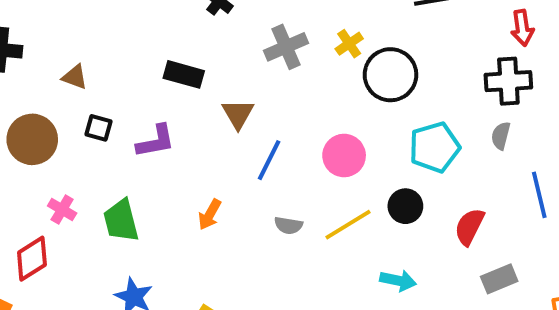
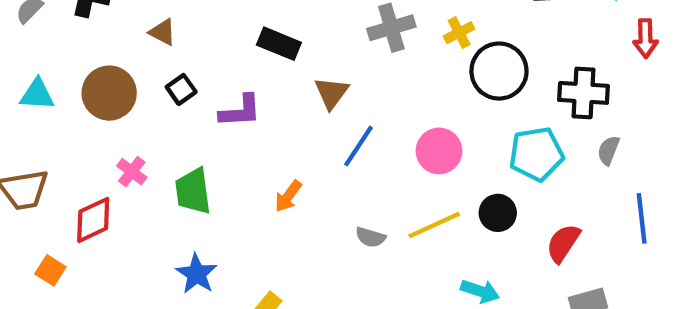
black cross: (508, 81) -> (584, 93), moved
black square: (98, 128) -> (181, 89), turned 32
gray semicircle: (288, 225) -> (370, 237), moved

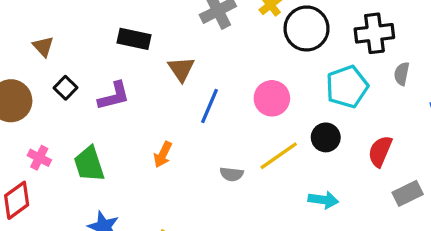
brown triangle: (163, 32) -> (43, 46), turned 30

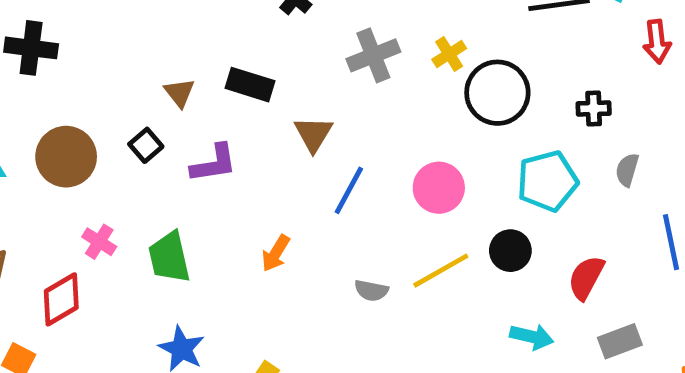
black cross: (374, 33) -> (594, 109), size x0.6
brown triangle: (43, 46) -> (179, 93), moved
cyan arrow: (323, 200) -> (532, 337), moved

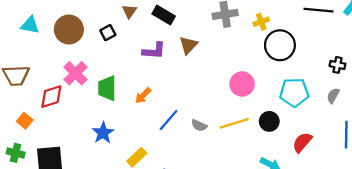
black cross: (594, 109) -> (337, 65), moved
purple L-shape: (214, 163) -> (154, 51), moved
blue line: (349, 190) -> (169, 120), moved
pink cross: (99, 242) -> (75, 73), size x1.5
orange arrow: (276, 253) -> (143, 96), moved

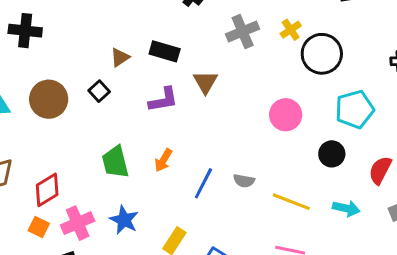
brown triangle: (129, 11) -> (120, 57), turned 35
pink cross: (75, 73) -> (78, 223), moved, turned 35
orange square: (25, 121) -> (39, 227), moved
yellow line: (234, 123) -> (291, 202), moved, turned 52

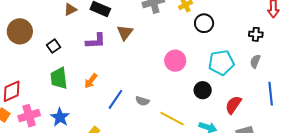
black circle: (322, 54) -> (204, 23), size x0.7
black square: (99, 91) -> (54, 46), moved

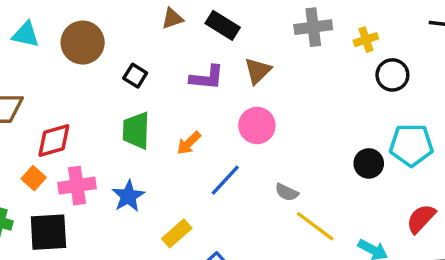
black square: (54, 46) -> (135, 76), turned -32
pink circle: (175, 61) -> (257, 125), moved
black circle: (203, 90) -> (369, 163), moved
gray semicircle: (142, 101) -> (287, 192), moved

